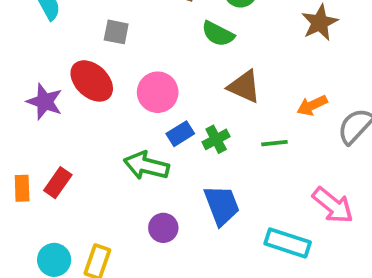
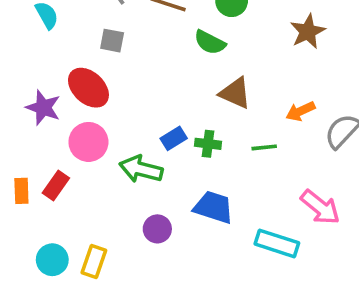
pink circle: (158, 92) -> (88, 142), moved
green cross: (216, 139) -> (208, 144), turned 35
blue trapezoid: (222, 205) -> (213, 207), turned -51

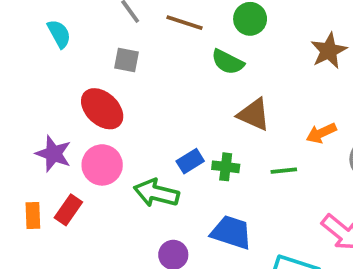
purple star: (43, 108) -> (53, 154), moved

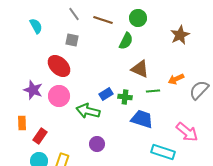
green semicircle: (228, 62) -> (126, 41), turned -90
green line: (284, 171) -> (153, 91), moved
red rectangle: (68, 210) -> (40, 136), moved
blue trapezoid: (231, 232) -> (142, 119), moved

